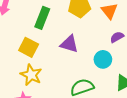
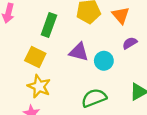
cyan circle: (103, 59) -> (104, 61), moved

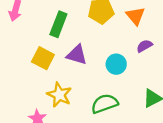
purple triangle: (79, 52) -> (77, 55), moved
yellow star: (39, 86) -> (59, 95), moved

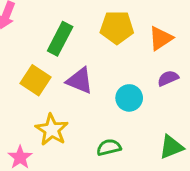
orange triangle: (135, 16) -> (161, 38), turned 30
green semicircle: (105, 104) -> (109, 147), size x0.7

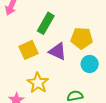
yellow pentagon: (117, 27) -> (82, 38), moved
yellow square: (35, 80) -> (29, 50), turned 30

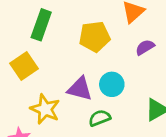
purple triangle: (58, 51) -> (80, 89), moved
cyan circle: (90, 64) -> (112, 84), moved

